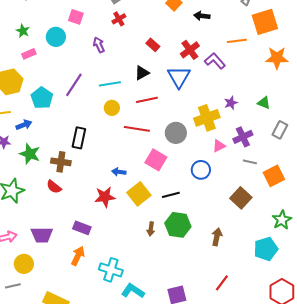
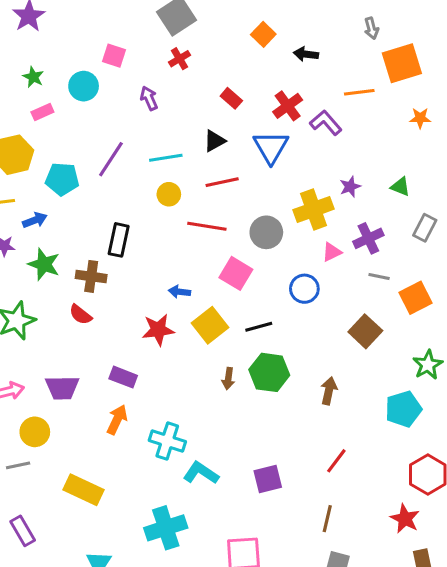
orange star: (277, 58) -> (420, 118), size x0.6
cyan pentagon: (42, 98) -> (62, 179), turned -30

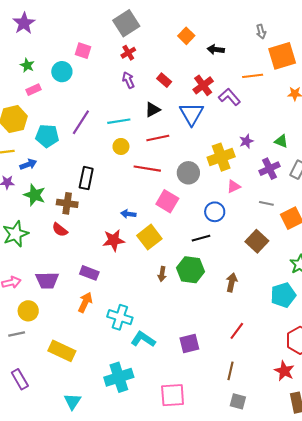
purple arrow: (149, 98) -> (128, 80), moved
purple cross: (368, 238) -> (270, 169), moved
black line: (259, 327) -> (201, 238), moved

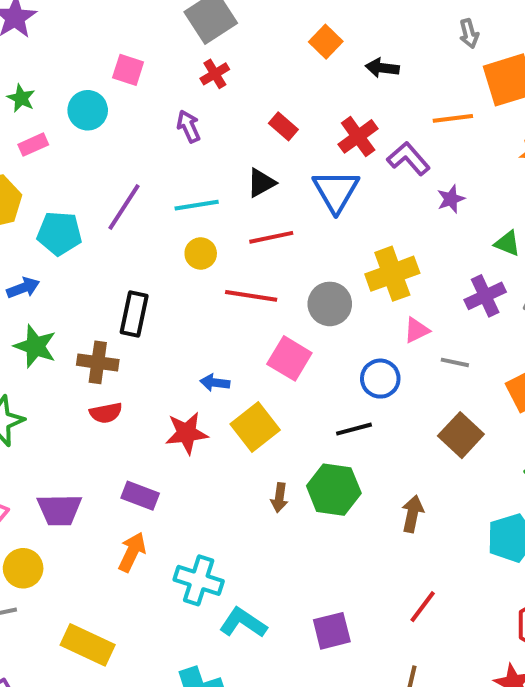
purple arrow: (128, 80) -> (189, 126), moved
purple star: (246, 141) -> (451, 199), moved
gray line: (266, 203) -> (455, 362), moved
red semicircle: (60, 230) -> (106, 413), moved, turned -49

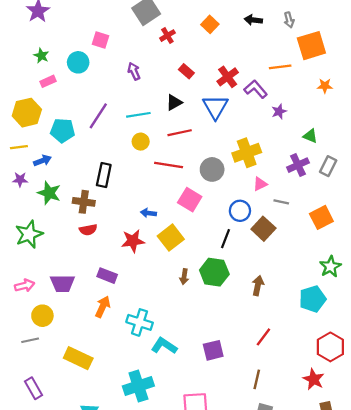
black arrow: (382, 68) -> (253, 20), moved
red cross: (215, 74) -> (167, 36), moved
black line: (354, 429) -> (225, 239), turned -54
brown square: (461, 435) -> (263, 229), moved

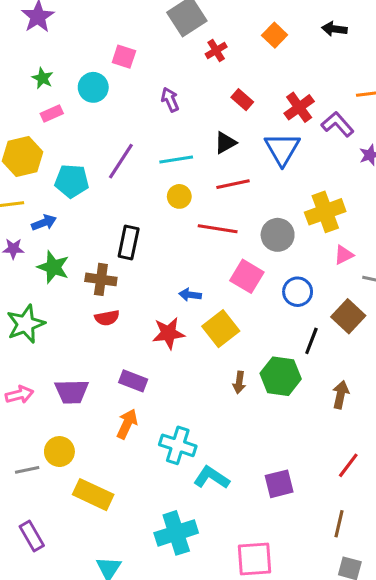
blue circle: (240, 211) -> (298, 292), moved
black line: (225, 239) -> (311, 341), moved
yellow circle: (42, 316) -> (59, 452), moved

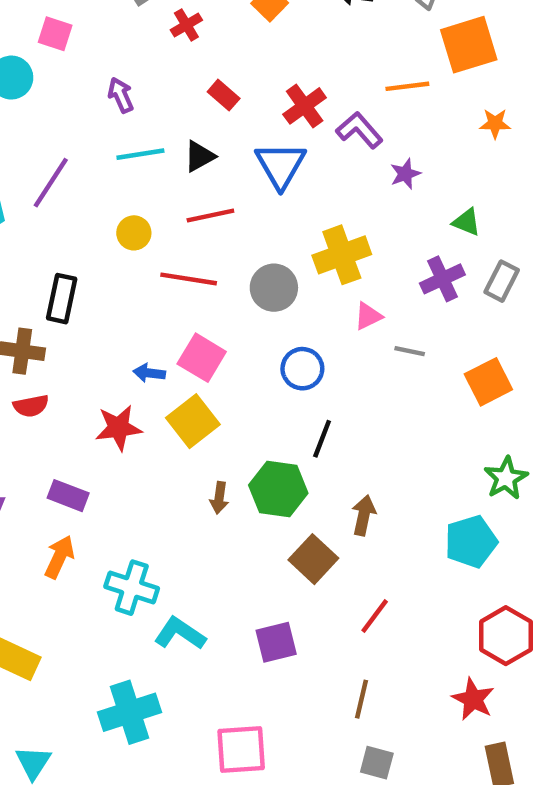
cyan line: (176, 160) -> (140, 154), moved
pink square: (247, 276) -> (202, 358), moved
brown square: (348, 316) -> (313, 559), moved

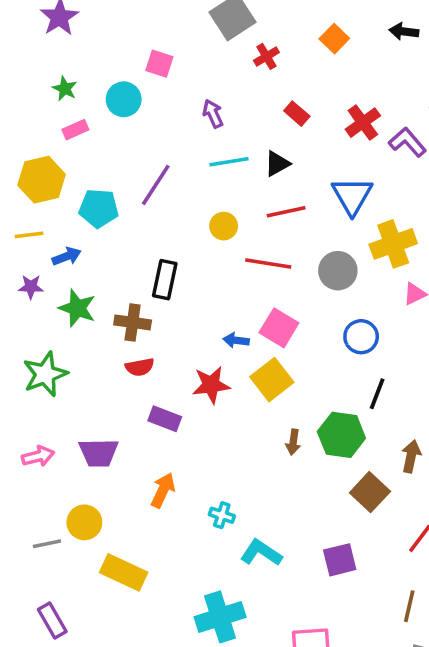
blue triangle: (281, 165) -> (352, 196), moved
purple rectangle: (68, 496) -> (165, 419), moved
cyan cross: (132, 588) -> (222, 515), size x0.6

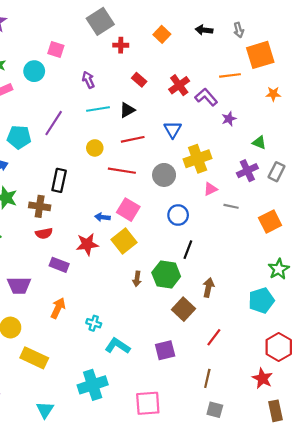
red cross: (266, 56) -> (121, 45), turned 32
blue triangle: (352, 196) -> (173, 130), size x0.7

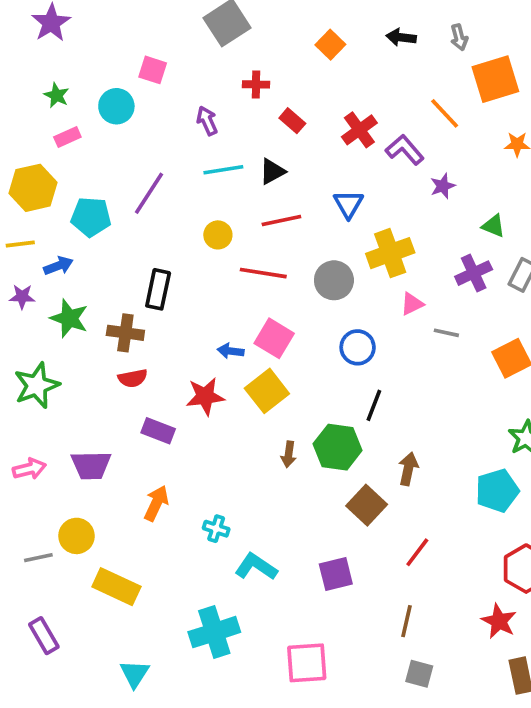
red cross: (121, 45) -> (256, 84), moved
orange line: (230, 75) -> (445, 113), turned 54

